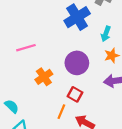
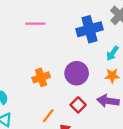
pink line: (26, 48) -> (35, 24), moved
red square: (75, 94) -> (78, 105), moved

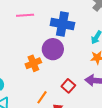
blue cross: (90, 29) -> (62, 24), moved, turned 30
purple circle: (77, 73) -> (53, 49), moved

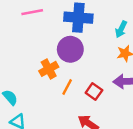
orange line: (42, 97) -> (67, 87), moved

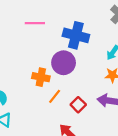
orange cross: (49, 69) -> (41, 77), turned 30

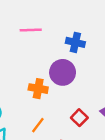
blue cross: (76, 35) -> (75, 42), size x0.7
orange line: (55, 96) -> (38, 125), moved

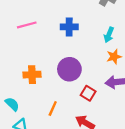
purple circle: (63, 72) -> (69, 69), moved
orange cross: (38, 89) -> (32, 75), moved

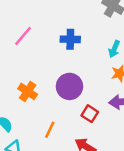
pink line: (27, 25) -> (23, 36), turned -36
orange cross: (32, 75) -> (28, 91), turned 35

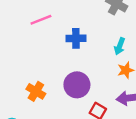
pink line: (23, 36) -> (41, 20), moved, turned 30

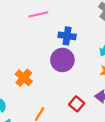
purple circle: (77, 85) -> (62, 60), moved

